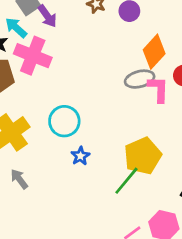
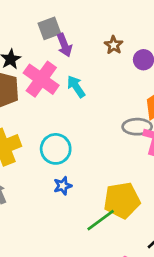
cyan arrow: (16, 28) -> (76, 87), moved

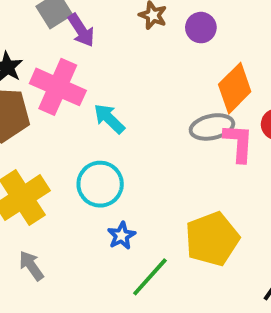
cyan arrow: (76, 87) -> (109, 119), moved
green line: (101, 220) -> (150, 277), moved

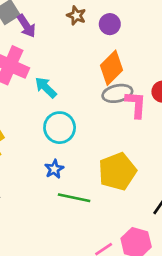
orange diamond: (235, 88) -> (111, 68), moved
cyan circle: (100, 184) -> (60, 128), moved
green line: (150, 277) -> (74, 198), turned 60

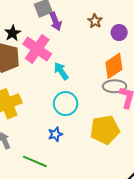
yellow pentagon: (117, 171) -> (105, 130), moved
green line: (74, 198) -> (35, 161), moved

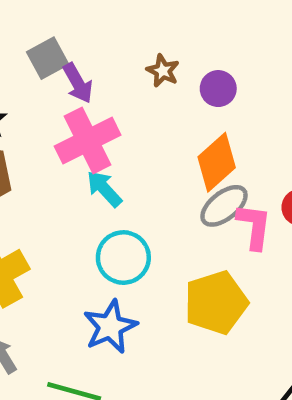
pink cross: (37, 49) -> (88, 141), moved, turned 36
gray ellipse: (115, 86) -> (224, 206), turned -30
blue star: (55, 134) -> (110, 327), size x1.6

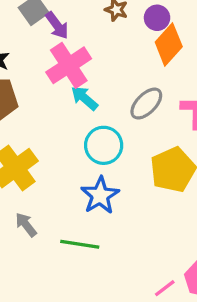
orange diamond: (217, 162) -> (169, 44), moved
gray ellipse: (224, 206) -> (146, 104), moved

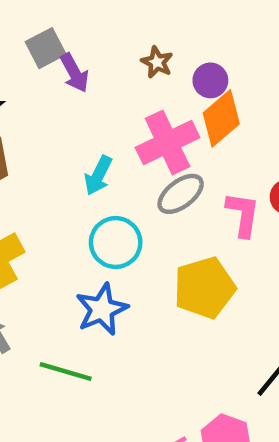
pink cross: (69, 65) -> (168, 143), moved
cyan arrow: (84, 98) -> (98, 176), turned -112

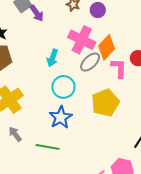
orange diamond: (221, 118) -> (107, 47), moved
pink cross: (168, 143) -> (82, 40), turned -32

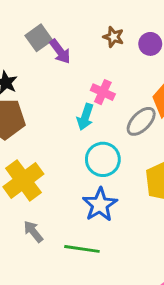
pink cross: (82, 40) -> (103, 92), moved, size x0.6

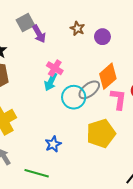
pink cross: (103, 92) -> (55, 68), moved
cyan circle: (103, 159) -> (74, 97), moved
blue star: (100, 205) -> (53, 144), size x0.7

